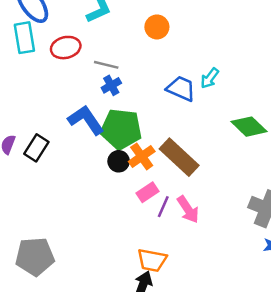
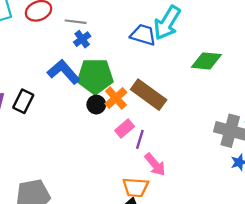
cyan arrow: (210, 78) -> (167, 23), size x1.8
green diamond: (249, 127) -> (206, 61), turned -32
pink arrow: (188, 209) -> (155, 164), moved

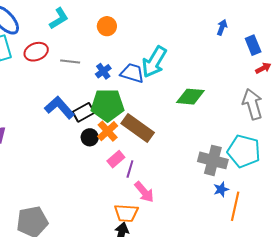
blue cross: (82, 39) -> (103, 71), moved
green pentagon: (95, 76) -> (107, 105), moved
black rectangle: (23, 101) -> (84, 112), moved, turned 35

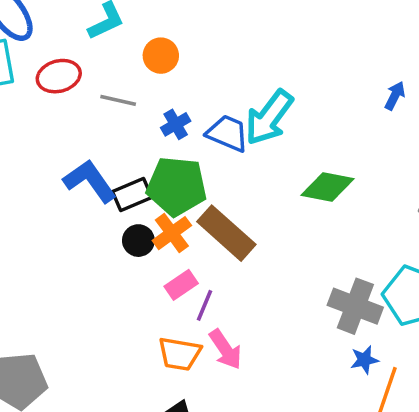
orange circle: (107, 26) -> (161, 56), moved
blue arrow: (222, 27) -> (395, 96), moved
orange trapezoid: (126, 213) -> (180, 354), moved

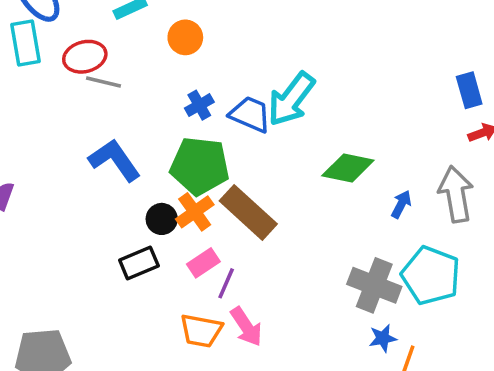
blue arrow: (395, 96) -> (401, 204), moved
gray line: (118, 100) -> (103, 82), moved
black rectangle: (132, 194) -> (139, 263), moved

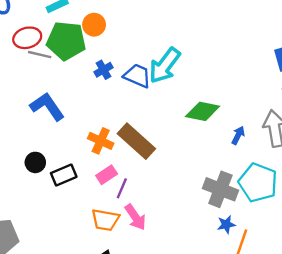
green pentagon: (200, 166) -> (66, 41), moved
orange cross: (195, 212) -> (101, 141), turned -30
black circle: (162, 219) -> (35, 162), moved

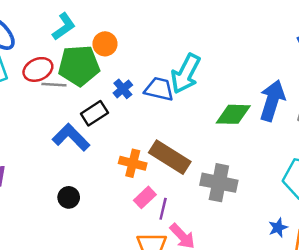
blue arrow: (238, 135) -> (272, 101), moved, size x2.0
black rectangle: (64, 175) -> (94, 113), moved
gray cross: (220, 189) -> (219, 183), moved

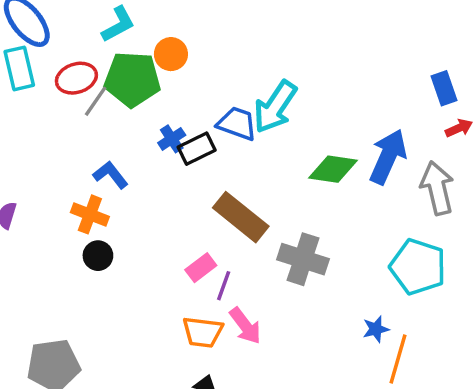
gray line: (54, 85) -> (96, 101), turned -65
blue cross: (123, 89) -> (172, 139), moved
black rectangle: (94, 113) -> (197, 149), moved
blue L-shape: (71, 137) -> (111, 175), size x0.7
orange cross: (133, 163) -> (90, 214), moved

